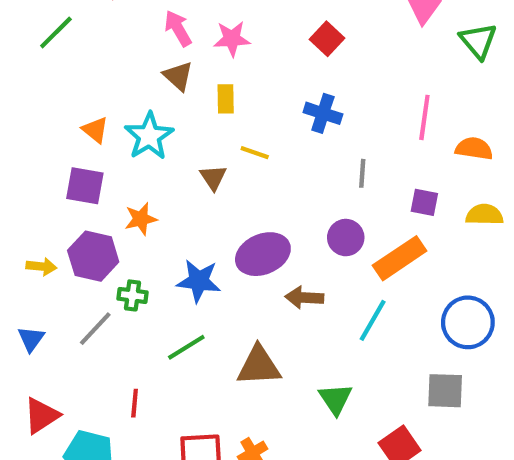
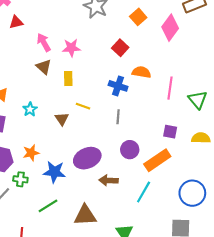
green triangle: (478, 41) -> (198, 100), moved
cyan star: (149, 136) -> (30, 109), moved, size x0.6
orange semicircle: (474, 148) -> (141, 72), moved
gray line: (362, 173) -> (118, 117), moved
orange star: (141, 219) -> (31, 153), moved

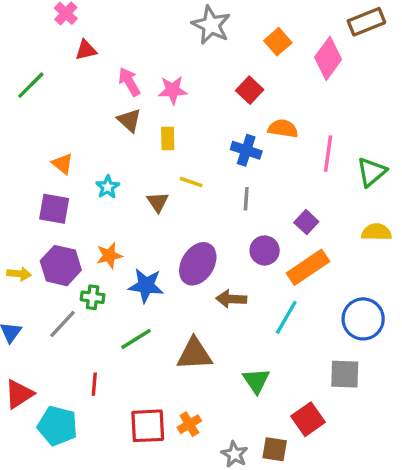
green triangle: (198, 100) -> (371, 172), turned 30
purple square: (170, 132) -> (306, 222), moved, turned 32
purple ellipse: (87, 158) -> (198, 264), turned -35

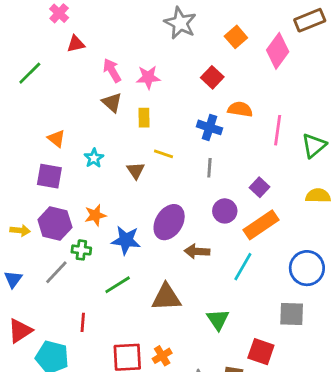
red square: (308, 419) -> (261, 352), turned -36

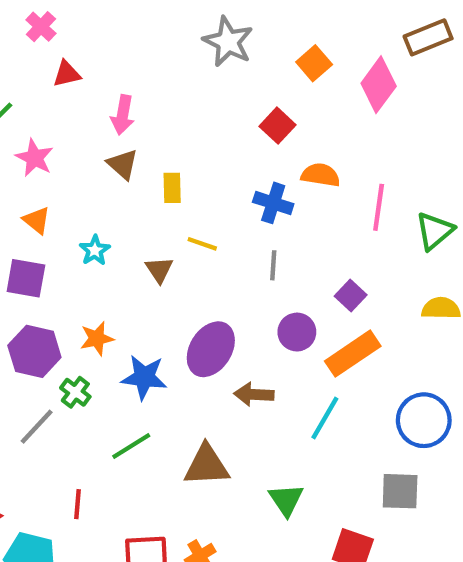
pink arrow: (112, 70) -> (123, 115), turned -140
pink star: (148, 77) -> (34, 158), moved, turned 30
green cross: (81, 250) -> (75, 392), turned 30

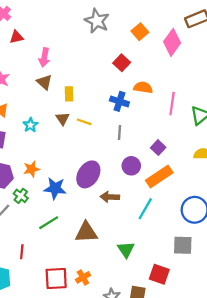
brown triangle: (159, 270) -> (63, 119), moved

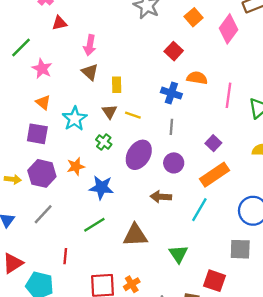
cyan star: (30, 125) -> (75, 119), size x1.5
purple circle: (131, 166) -> (174, 163), moved
purple ellipse: (88, 174) -> (139, 155), moved
green cross: (21, 196) -> (104, 142), moved

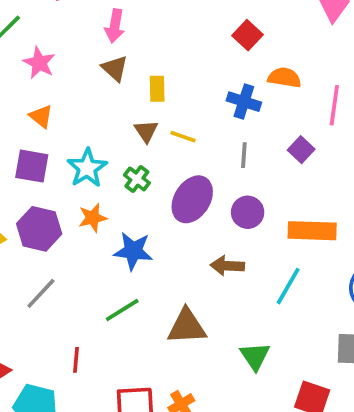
cyan star: (75, 119) -> (87, 168), moved
purple square: (213, 143) -> (301, 150), moved
orange rectangle: (215, 175) -> (312, 231), turned 36

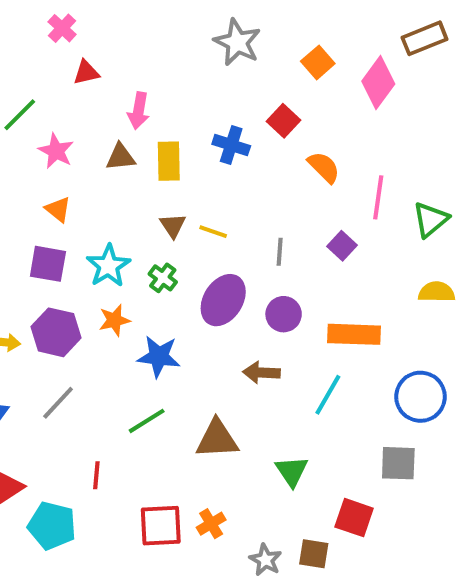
brown triangle: (115, 68) -> (120, 157), moved, turned -48
orange semicircle: (284, 78) -> (324, 167), turned 36
yellow rectangle: (157, 89) -> (169, 161), moved, size x1.4
blue cross: (244, 102) -> (231, 145), moved

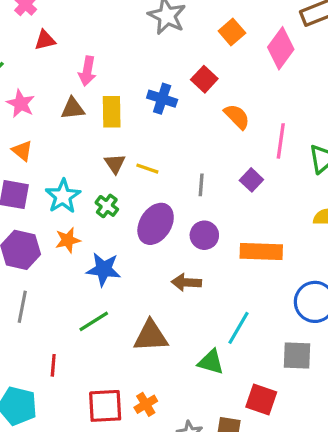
cyan line: (328, 395) -> (238, 328), moved
gray line: (58, 403) -> (22, 307), turned -32
green triangle: (292, 471) -> (211, 362), turned -40

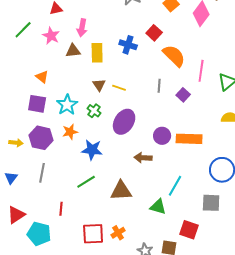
pink star: (21, 104) -> (51, 36), moved
orange semicircle: (237, 117) -> (174, 56), size x1.4
gray line: (201, 185) -> (159, 86), moved
purple circle: (204, 235) -> (162, 136), moved

